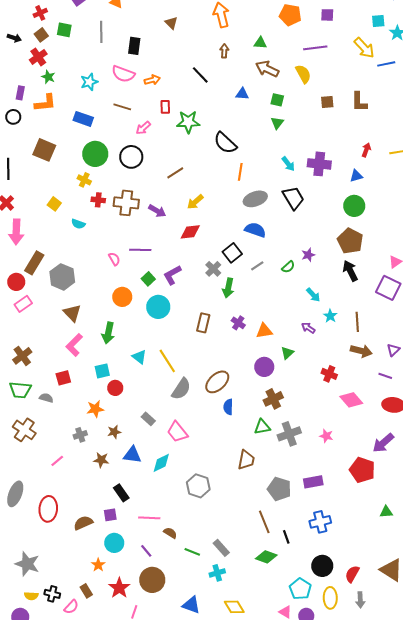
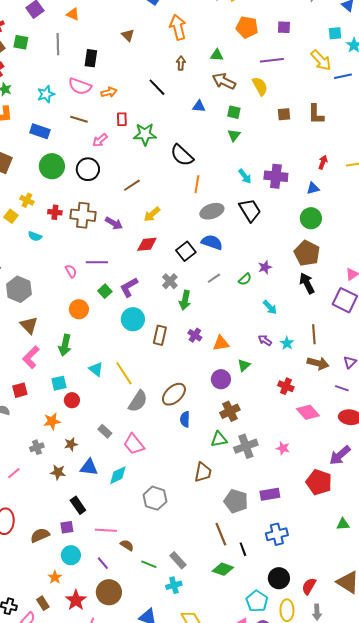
yellow cross: (84, 180) -> (27, 200), moved
black square: (232, 253) -> (186, 251), moved
cyan circle: (158, 307) -> (133, 319), moved
cyan star: (330, 316) -> (287, 343), moved

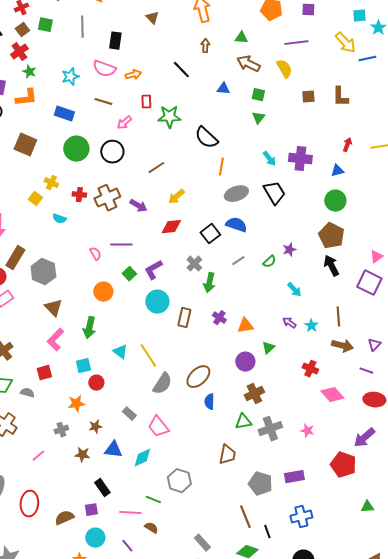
brown cross: (83, 215) -> (107, 198), turned -30
green line: (149, 564) -> (153, 500), moved

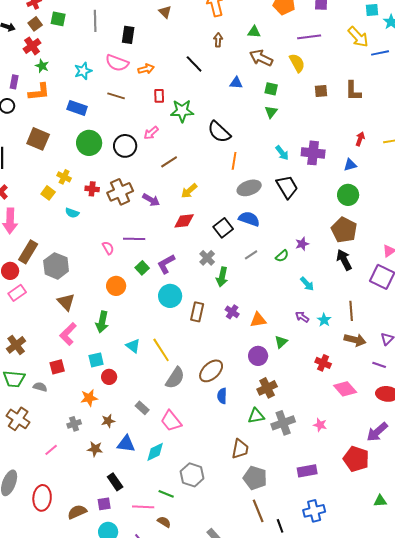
pink arrow: (124, 123) -> (151, 133), moved
gray pentagon: (260, 484) -> (255, 478), moved

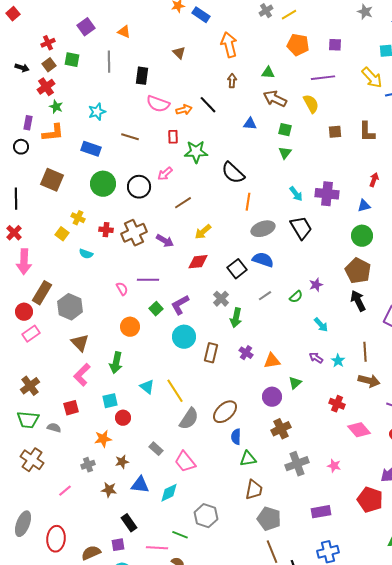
pink semicircle: (117, 63) -> (158, 104), moved
orange arrow: (146, 69) -> (184, 110), moved
green triangle: (256, 416) -> (248, 459), moved

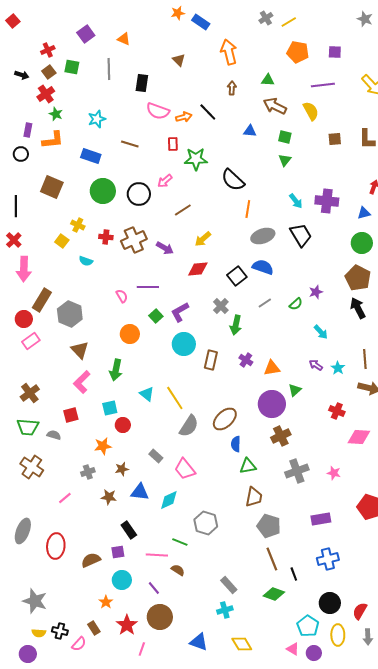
purple circle: (272, 397) -> (272, 404), size x1.4
pink diamond: (359, 430) -> (359, 437), turned -45

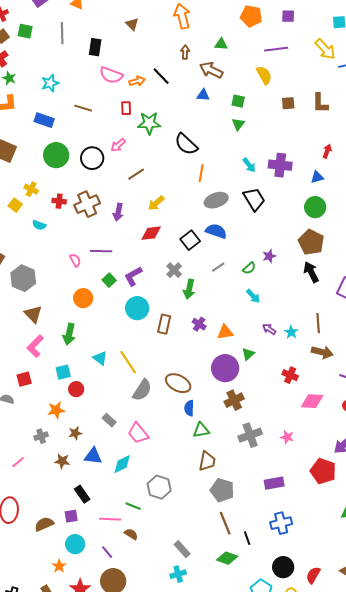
brown arrow: (275, 106) -> (211, 70), moved
purple arrow: (165, 248) -> (118, 212), turned 72
cyan arrow: (321, 332) -> (253, 296), moved
brown ellipse: (225, 419) -> (178, 383), turned 70

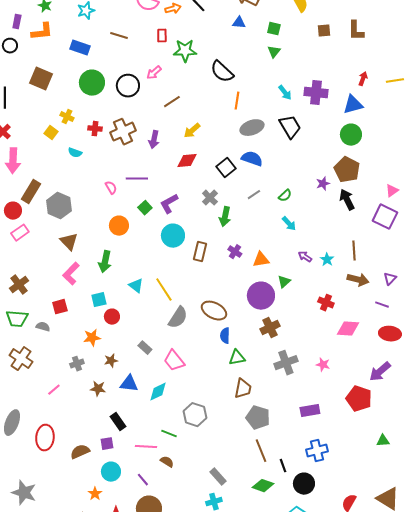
blue triangle: (317, 177) -> (353, 105), size x1.5
purple star: (269, 256) -> (323, 184), moved
black circle: (283, 567) -> (304, 484), moved

